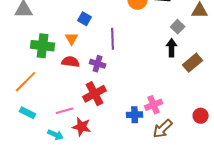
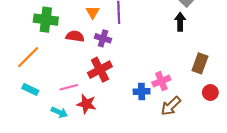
orange triangle: (72, 39) -> (93, 12), moved
brown rectangle: (193, 63) -> (200, 63), moved, turned -30

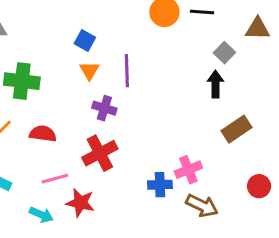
red semicircle: (75, 36) -> (43, 134), moved
brown rectangle: (200, 63) -> (236, 129), moved, turned 36
brown arrow: (171, 106) -> (202, 206), turned -110

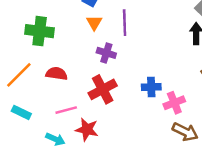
blue cross: (160, 185) -> (151, 87), moved

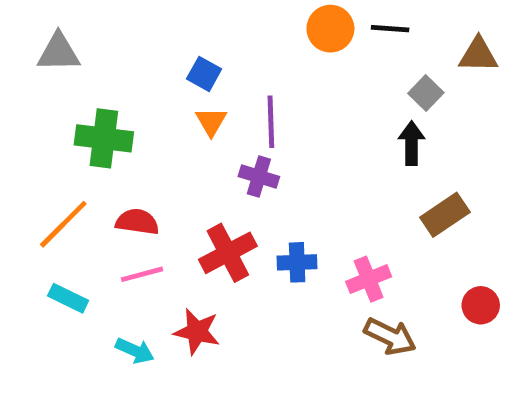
purple cross: (106, 53) -> (259, 177), moved
blue cross: (151, 87) -> (297, 262), moved
pink line: (66, 110) -> (142, 274), moved

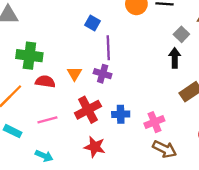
blue square: (204, 74) -> (92, 23), moved
orange triangle: (211, 122) -> (74, 74), moved
red semicircle: (137, 222) -> (45, 82), moved
red star: (197, 332) -> (95, 147), moved

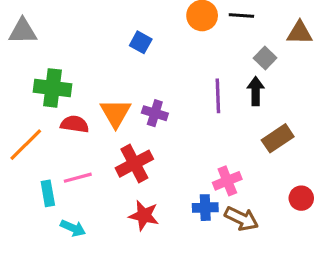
purple line: (108, 48) -> (218, 96), moved
orange triangle: (74, 74) -> (116, 113), size x1.5
blue cross: (121, 114) -> (205, 208), moved
cyan rectangle: (13, 131) -> (48, 193), moved, turned 54

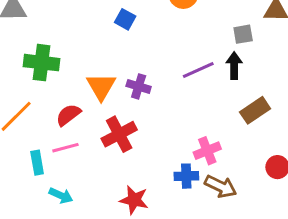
gray square: (265, 58) -> (243, 34), turned 36
purple line: (218, 96) -> (198, 70), turned 68
red semicircle: (75, 124) -> (68, 115), moved, turned -45
red star: (144, 215) -> (134, 200), moved

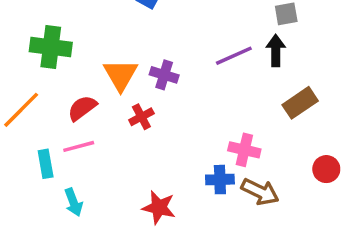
red cross: (119, 134) -> (141, 117), moved, size x0.6
pink cross: (207, 151) -> (244, 150), turned 35
cyan arrow: (61, 195) -> (73, 202), turned 45

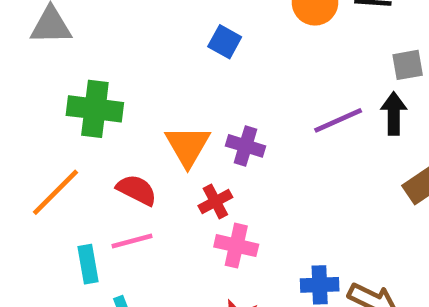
red semicircle: (82, 108) -> (137, 190), turned 64
pink cross: (244, 150) -> (236, 246), moved

